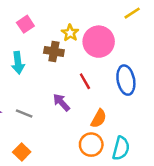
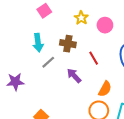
pink circle: (99, 42) -> (105, 25), size x0.6
brown cross: (54, 52) -> (68, 44), moved
gray line: (24, 114) -> (48, 62), moved, turned -64

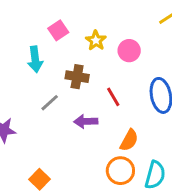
pink square: (44, 11) -> (58, 30), moved
cyan arrow: (38, 43) -> (35, 59), moved
purple arrow: (74, 76) -> (86, 121), turned -49

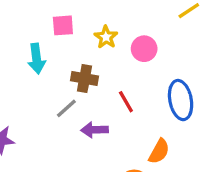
pink square: (58, 30) -> (63, 25), turned 30
gray line: (50, 103) -> (66, 108), moved
orange semicircle: (129, 140) -> (159, 151), moved

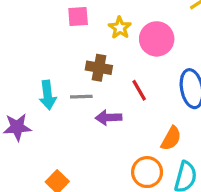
pink circle: (144, 49) -> (157, 39), size x1.4
cyan arrow: (36, 59) -> (48, 95), moved
gray line: (66, 108) -> (81, 97), turned 40

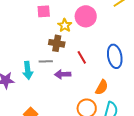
yellow star: (120, 28) -> (65, 25), moved
pink circle: (157, 39) -> (86, 16), moved
cyan arrow: (48, 95) -> (28, 70), moved

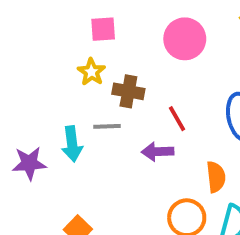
yellow star: (65, 25) -> (91, 72), moved
purple arrow: (63, 74) -> (158, 152), moved
orange semicircle: (102, 87) -> (216, 177), turned -35

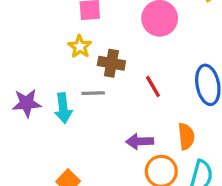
purple arrow: (158, 152) -> (140, 141), moved
purple star: (29, 163) -> (27, 103), moved

